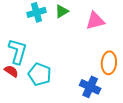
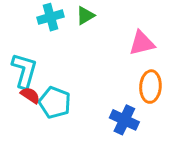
pink triangle: (95, 21) -> (142, 43), moved
red semicircle: (11, 71) -> (30, 95), moved

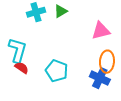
cyan pentagon: (55, 103) -> (57, 71), moved
blue cross: (124, 120) -> (100, 78), moved

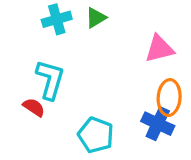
cyan L-shape: (17, 50) -> (50, 80), moved
cyan pentagon: (57, 71) -> (96, 135), moved

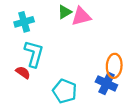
cyan cross: (57, 19) -> (24, 22), moved
pink triangle: (159, 49) -> (81, 16), moved

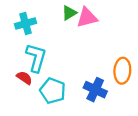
blue cross: (106, 83) -> (95, 90), moved
cyan pentagon: (65, 91) -> (53, 91), moved

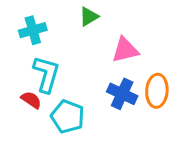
pink triangle: (87, 18) -> (125, 50), moved
blue cross: (95, 90) -> (122, 94), moved

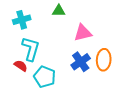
green triangle: (89, 17) -> (59, 11), turned 32
blue cross: (122, 94) -> (81, 62), turned 30

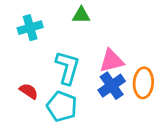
pink triangle: (83, 33) -> (112, 61), moved
cyan L-shape: (31, 49) -> (67, 68), moved

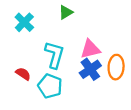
green triangle: (81, 15) -> (66, 12), turned -32
cyan cross: (30, 28) -> (24, 22), turned -30

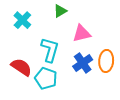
pink triangle: (90, 49) -> (82, 33), moved
red semicircle: (23, 74) -> (21, 67), size x1.5

